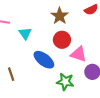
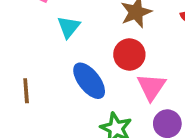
pink triangle: (79, 54) -> (151, 87), turned 30

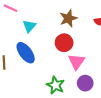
blue ellipse: (89, 81) -> (26, 53), moved

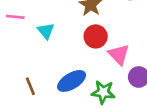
blue ellipse: (26, 53) -> (72, 81), moved, turned -65

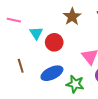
red circle: (96, 36) -> (54, 42), moved
brown line: (30, 86) -> (21, 66), moved

